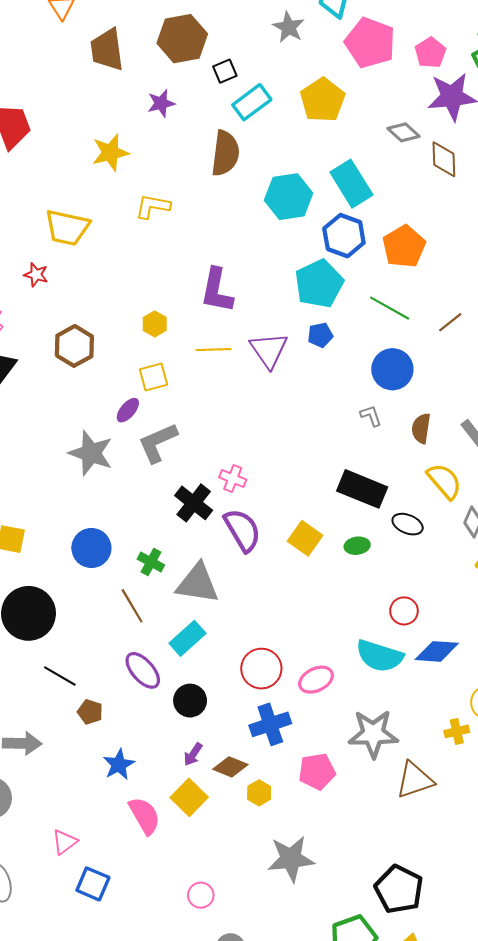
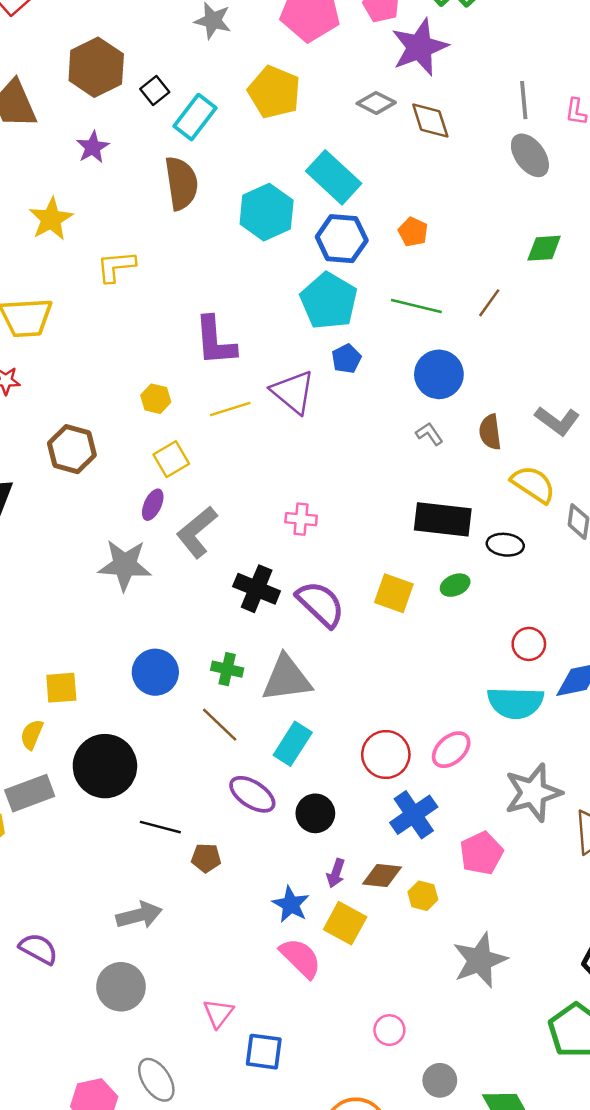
orange pentagon: (404, 246) -> (413, 232), size x0.6
pink cross: (233, 478) -> (301, 519), moved
blue star: (119, 765) -> (291, 904), moved

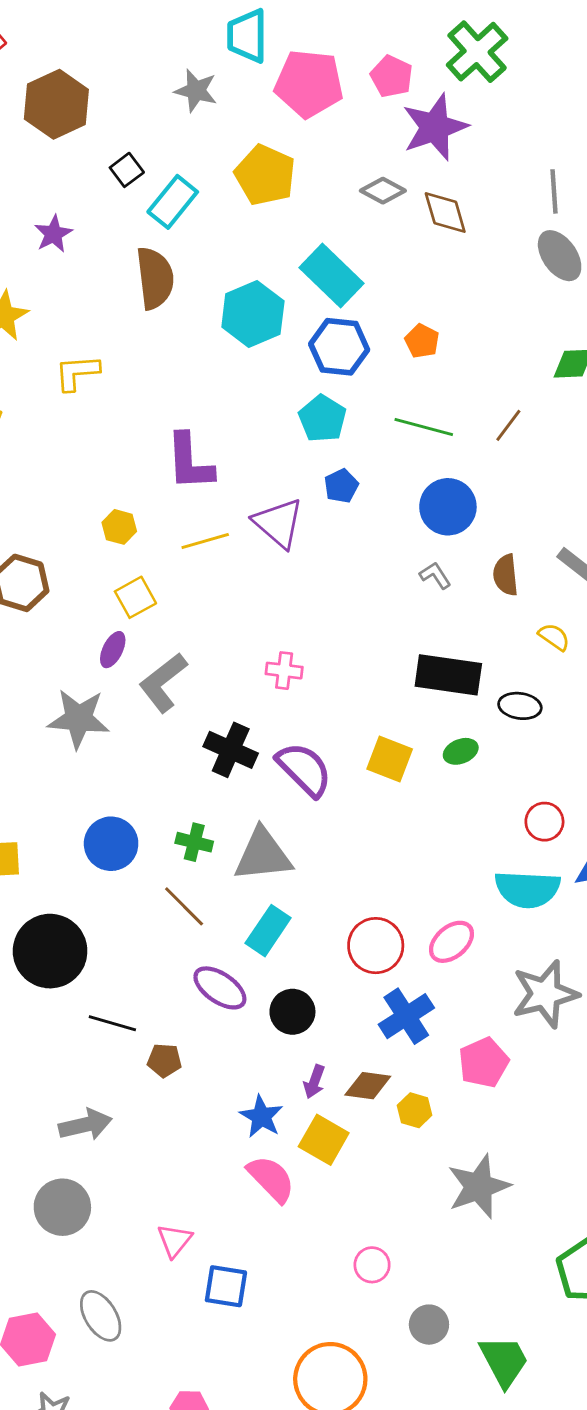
brown hexagon: (96, 67) -> (56, 104), moved
cyan pentagon: (329, 301) -> (322, 419), size x0.7
yellow semicircle: (533, 484) -> (554, 637), size x0.6

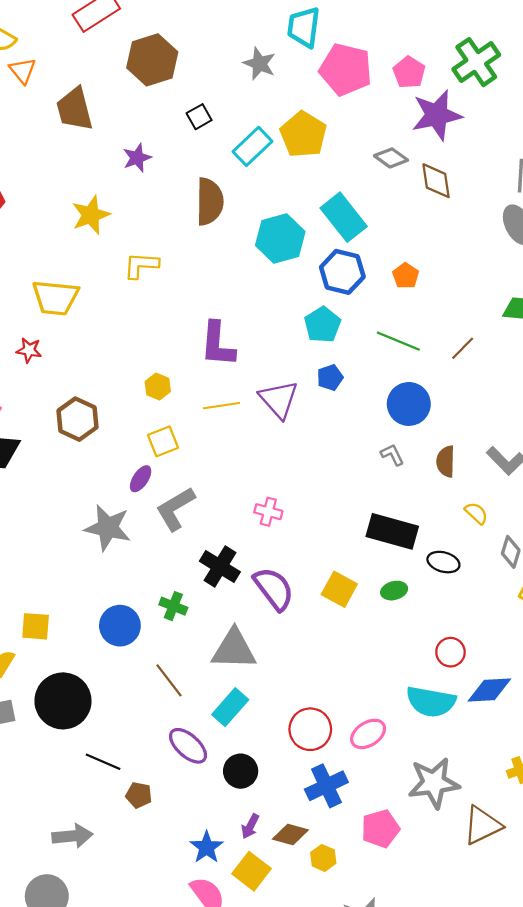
cyan rectangle: (173, 202) -> (253, 146), moved
green cross: (194, 842) -> (173, 606), moved

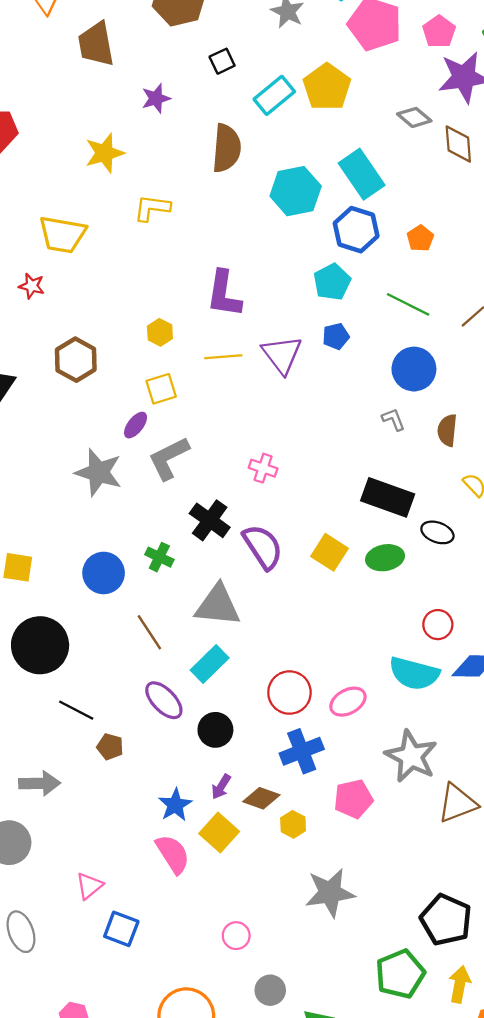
green ellipse: (394, 591) -> (385, 558), size x1.4
gray star: (434, 783) -> (411, 756), turned 30

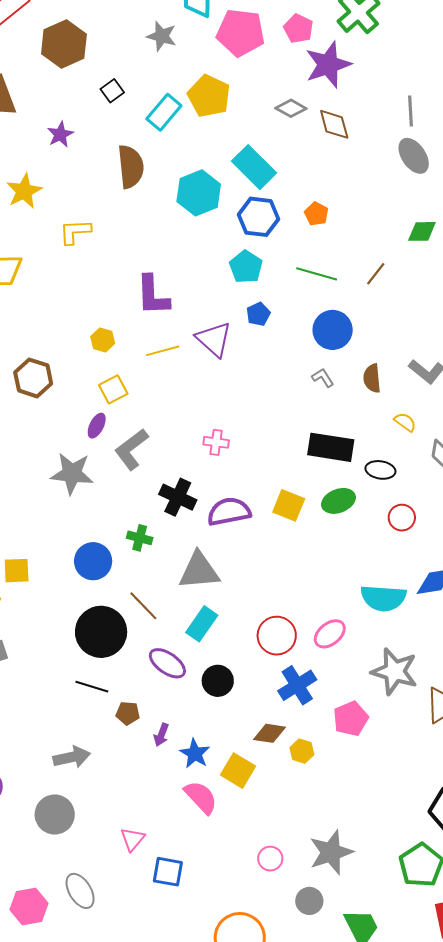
purple semicircle: (263, 547) -> (229, 512), turned -57
red circle: (438, 625) -> (402, 518), moved
black circle: (40, 645) -> (101, 632), moved
purple arrow: (221, 787) -> (161, 735), moved
gray star: (330, 893) -> (331, 852), moved

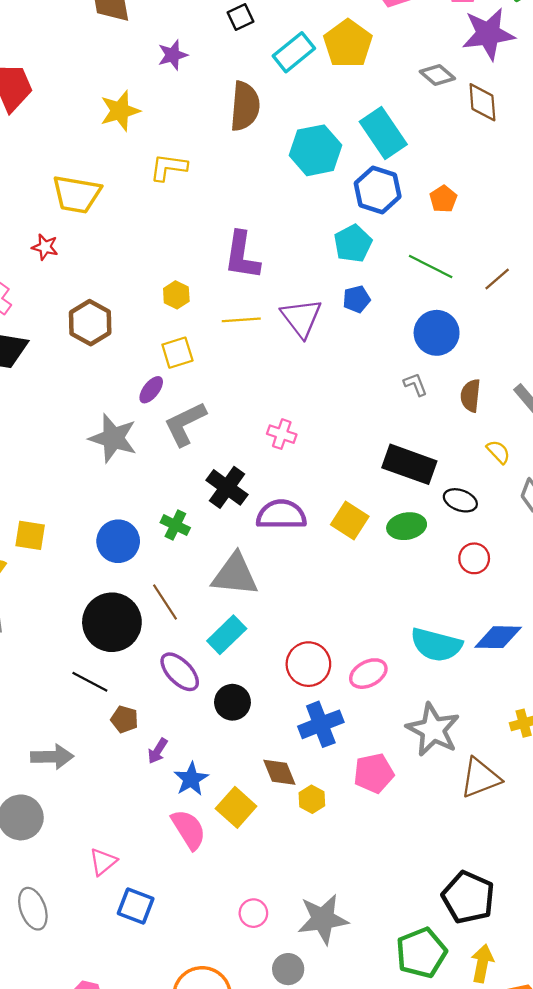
brown diamond: (270, 733) -> (279, 772), turned 48

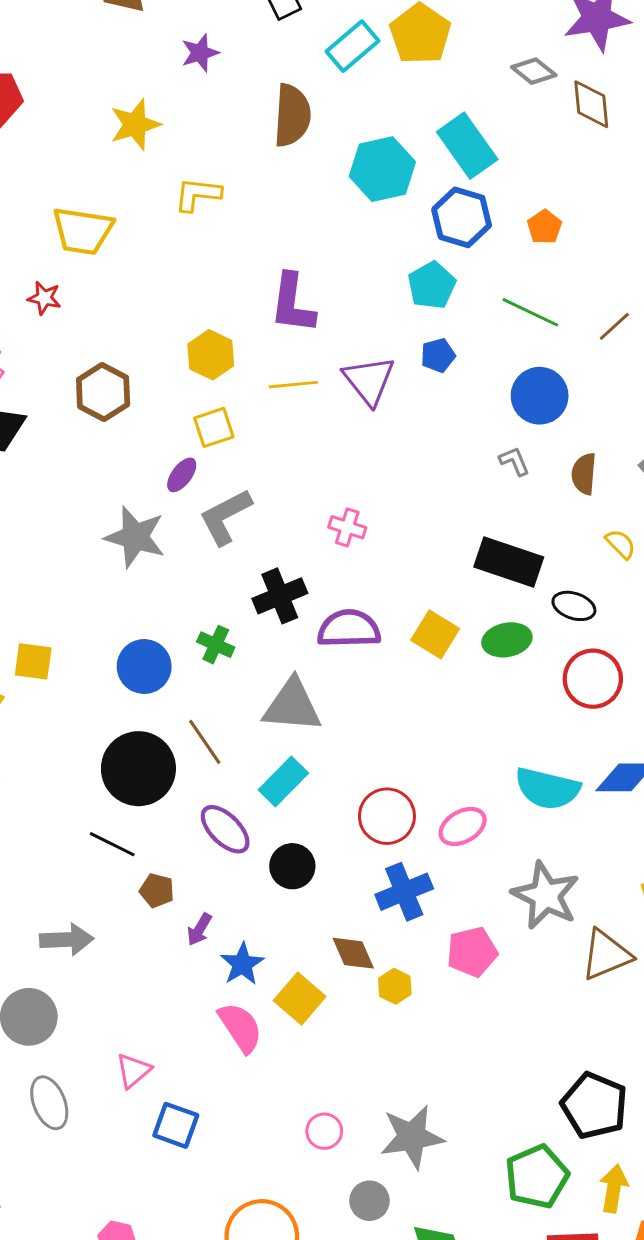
yellow hexagon: (176, 295) -> (211, 355), size x1.4
black cross: (227, 487) -> (280, 596), turned 33
red circle: (474, 558) -> (593, 679), size x1.5
gray ellipse: (33, 909) -> (49, 1103), moved

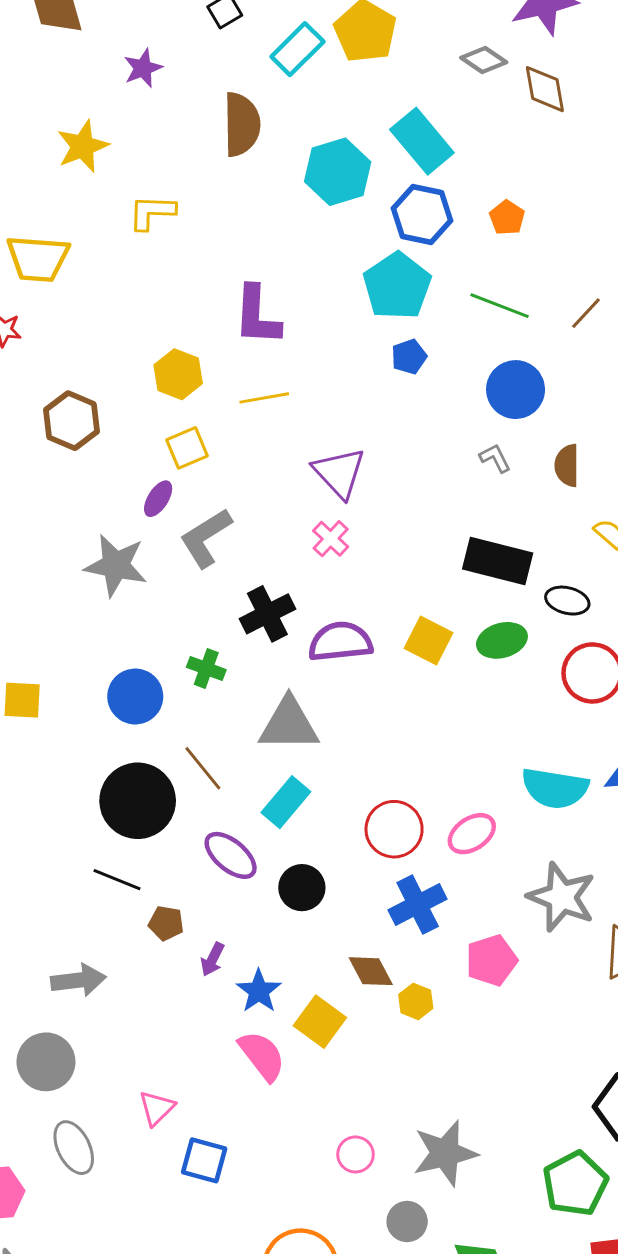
cyan pentagon: (432, 285) -> (397, 286), size x1.4
purple triangle: (369, 380) -> (339, 473), moved
pink cross: (347, 527) -> (331, 539), turned 30

